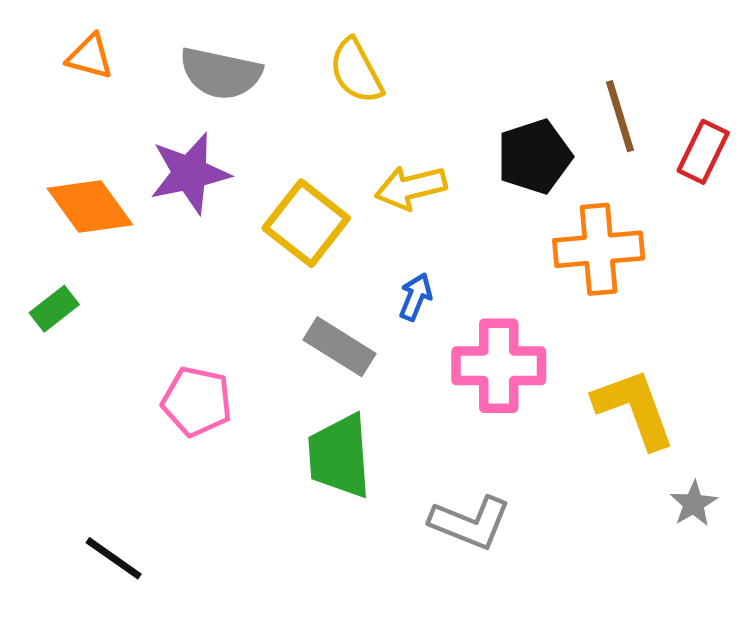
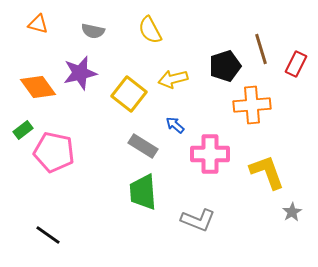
gray semicircle: (221, 73) -> (93, 31), size x0.7
blue arrow: (416, 297) -> (175, 125), turned -72
pink pentagon: (197, 401) -> (54, 152), moved, size x1.4

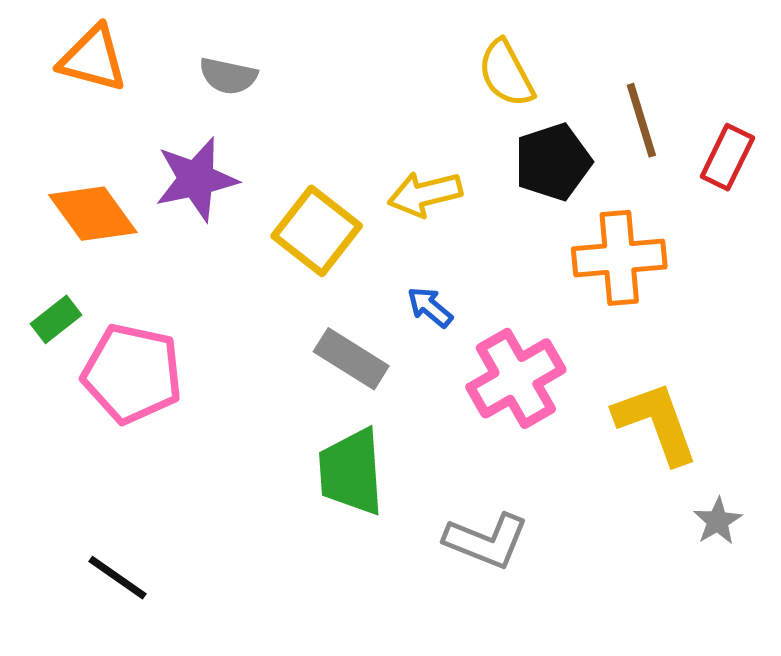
orange triangle: (38, 24) -> (93, 59), size x1.4
yellow semicircle: (150, 30) -> (506, 73), moved
pink cross: (210, 154) -> (516, 378), turned -30

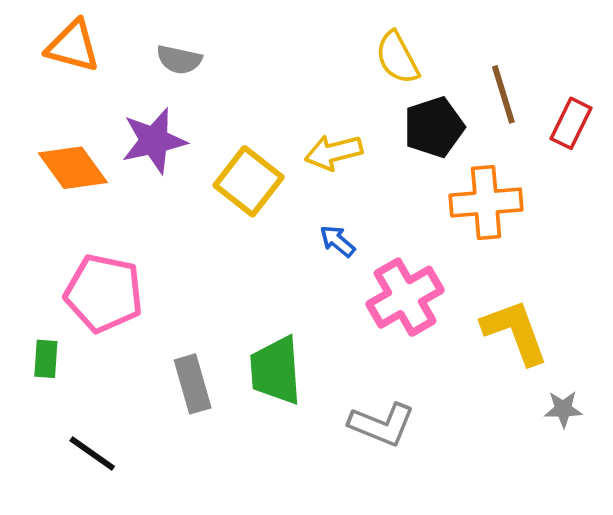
green rectangle: (56, 319) -> (46, 359), moved, turned -48
gray rectangle: (351, 359) -> (193, 384), moved, turned 42
gray star: (718, 521) -> (563, 409), turned 30

